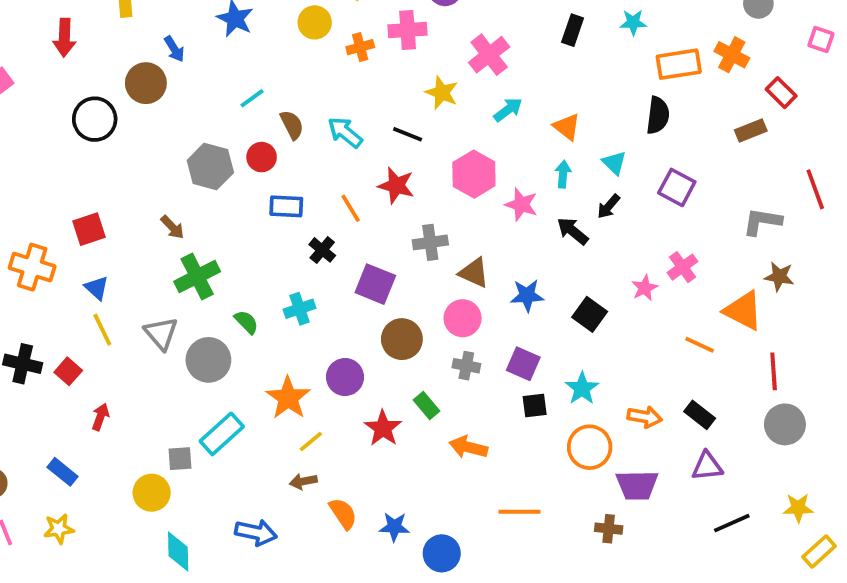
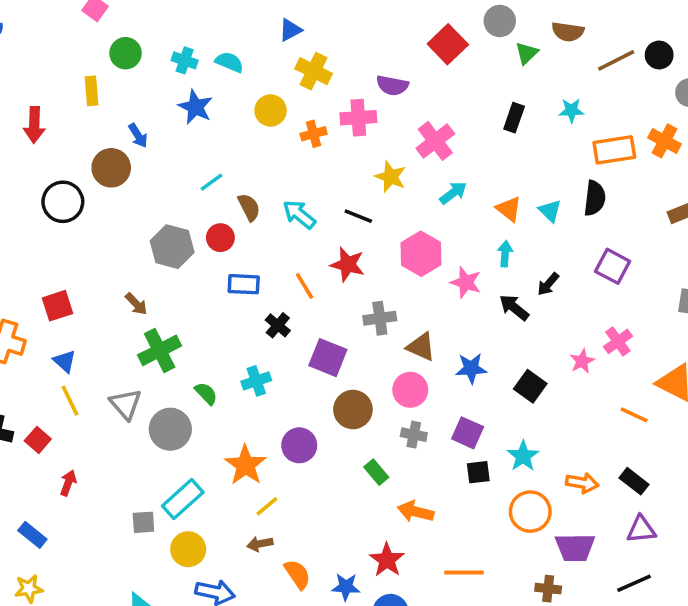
cyan triangle: (614, 163) -> (550, 211), moved
red star: (383, 428) -> (387, 560), moved
yellow circle: (152, 493) -> (188, 549), moved
black line: (732, 523) -> (634, 583), moved

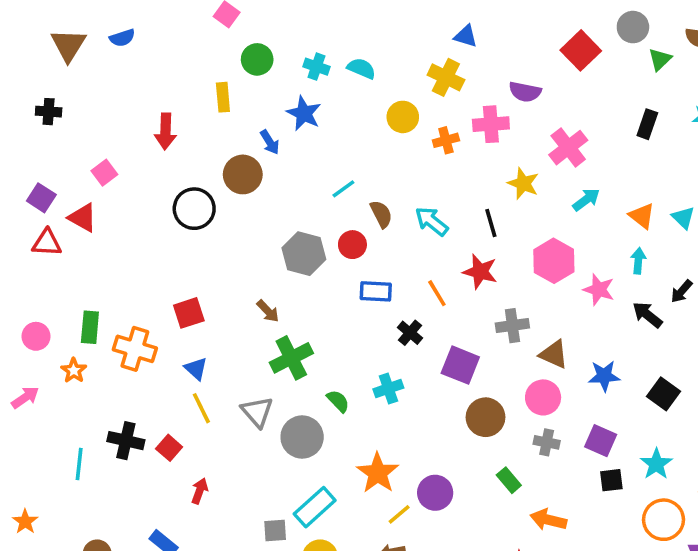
blue triangle: (290, 30) -> (466, 36), moved, turned 45
blue star: (195, 107) -> (304, 113), moved
black line: (358, 216) -> (491, 223), turned 52
purple circle: (299, 445) -> (435, 493), moved

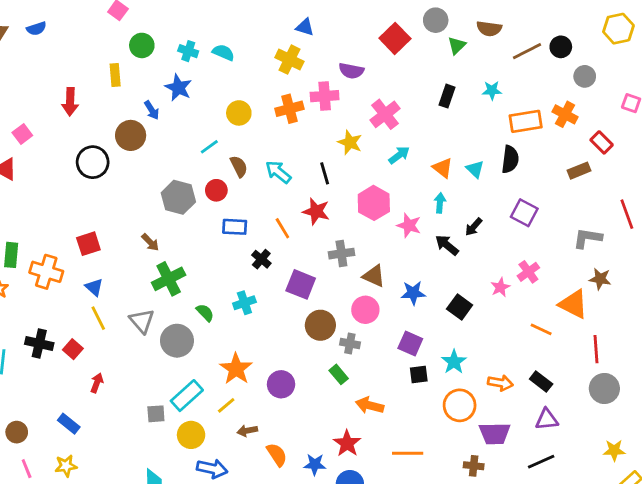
yellow circle: (403, 117) -> (239, 113), moved
orange cross: (446, 140) -> (289, 109), size x1.4
gray cross: (547, 442) -> (350, 344), moved
yellow line: (399, 514) -> (226, 405), moved

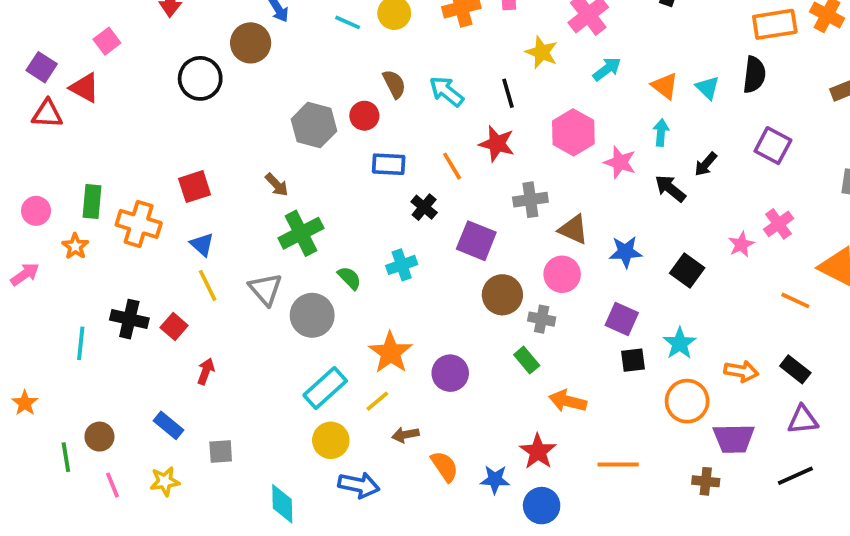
cyan line: (209, 147) -> (348, 22), moved, turned 60
gray square: (156, 414) -> (221, 451), moved

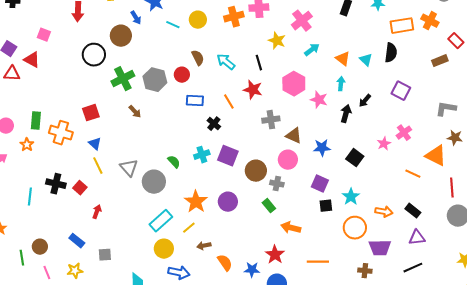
pink square: (107, 41) -> (44, 35), turned -32
black arrow: (670, 188) -> (346, 114), turned 66
green cross: (301, 233) -> (123, 79), moved
purple square: (476, 241) -> (228, 156), moved
purple circle: (450, 373) -> (228, 202), moved

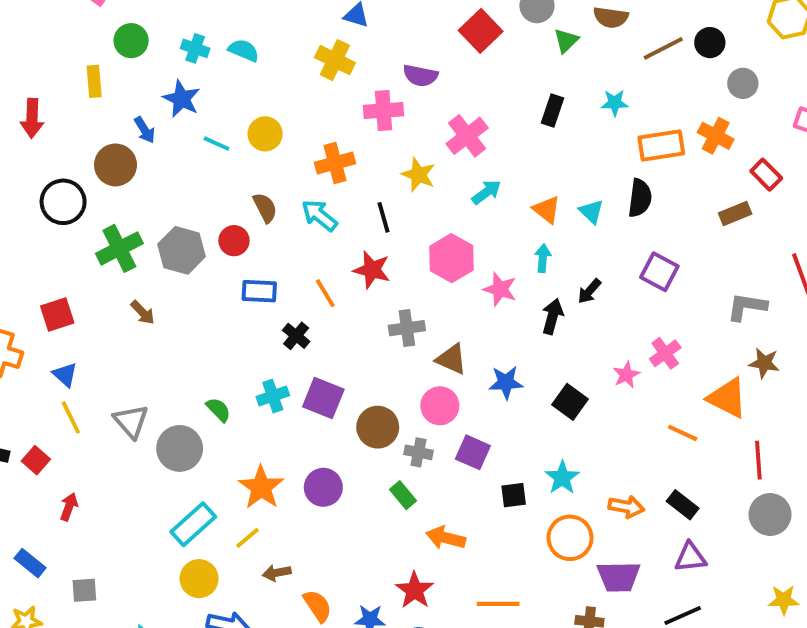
orange cross: (234, 17) -> (335, 163), moved
purple square: (320, 184) -> (473, 452), moved

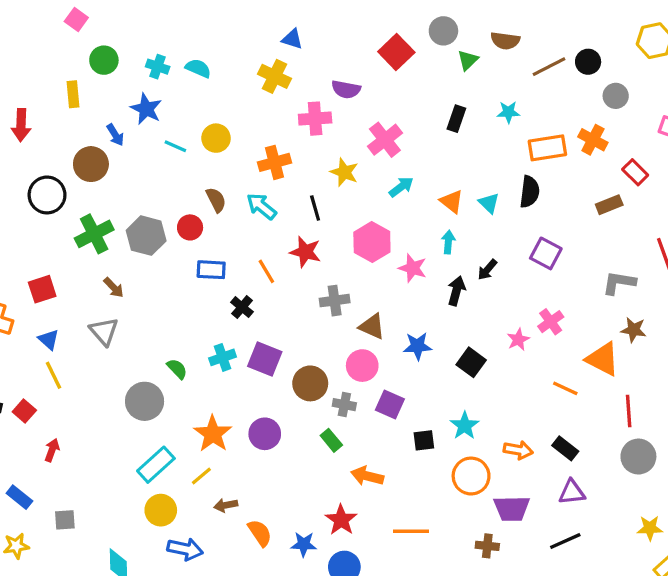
gray triangle: (131, 421) -> (104, 331), moved

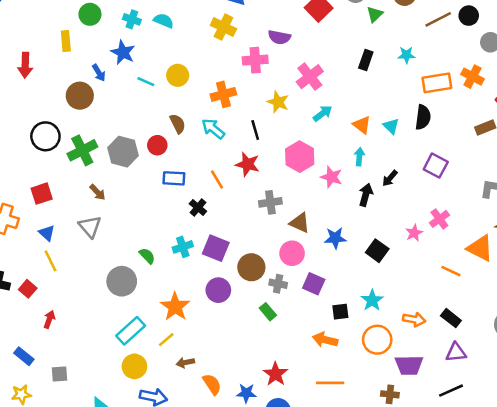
black circle: (47, 195) -> (45, 136), moved
purple circle: (265, 434) -> (218, 290), moved
orange arrow: (367, 476) -> (325, 340), moved

